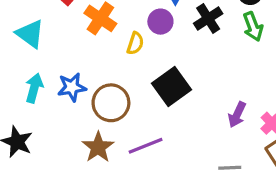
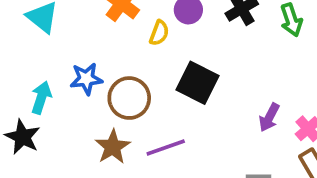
black square: (171, 86) -> (198, 83), turned -30
cyan arrow: (34, 88) -> (41, 98), moved

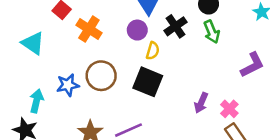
yellow semicircle: (159, 33) -> (153, 51), moved
brown circle: (129, 98) -> (101, 76), moved

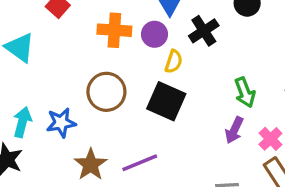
orange cross: (89, 29) -> (114, 30), moved, turned -30
green arrow: (212, 32) -> (245, 92), moved
blue star: (68, 85) -> (61, 123), moved

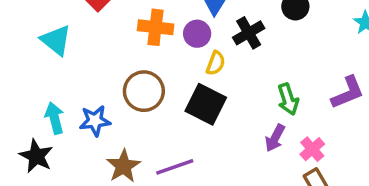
cyan arrow: (22, 122) -> (55, 118), turned -32

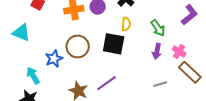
yellow semicircle: (216, 63) -> (126, 24), moved
blue star: (95, 121) -> (54, 59), moved

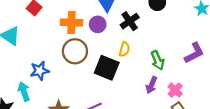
brown circle: (78, 46) -> (75, 51), moved
cyan arrow: (33, 75) -> (24, 92), moved

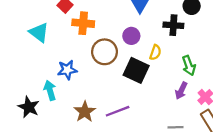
black cross: (130, 21) -> (173, 25), moved, turned 36
orange cross: (71, 23) -> (83, 23), moved
purple circle: (98, 24) -> (131, 36), moved

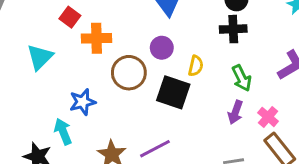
black cross: (173, 25) -> (233, 29), moved
cyan triangle: (39, 32) -> (40, 57), turned 45

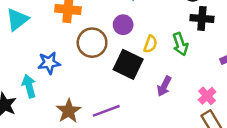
black cross: (233, 29) -> (202, 18), moved
green arrow: (242, 78) -> (180, 44), moved
purple arrow: (235, 112) -> (164, 86), moved

